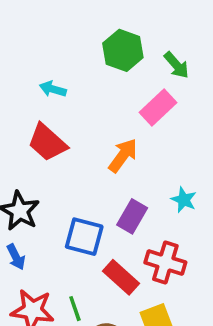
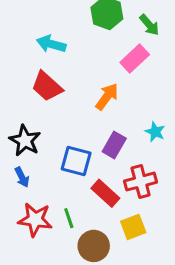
cyan arrow: (53, 89) -> (51, 44), size x1.4
red cross: (165, 262) -> (141, 182), turned -32

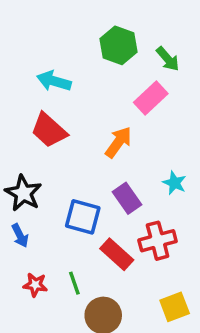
purple rectangle: (114, 145) -> (127, 198), turned -65
red star: (35, 220) -> (35, 285), size x0.6
yellow square: (133, 227) -> (175, 307), moved

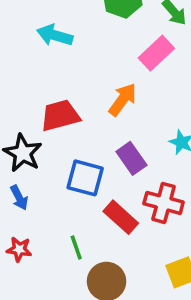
red trapezoid: (49, 130) -> (60, 116), moved, turned 123
red cross: (158, 241) -> (164, 203), turned 30
red star: (35, 285) -> (19, 249), moved

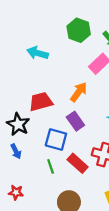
purple rectangle: (131, 158) -> (75, 121), moved
green line: (76, 247) -> (51, 166), moved
red star: (19, 249) -> (16, 192), moved

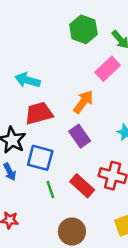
cyan arrow: (38, 53) -> (27, 80), moved
blue square: (56, 139) -> (40, 158), moved

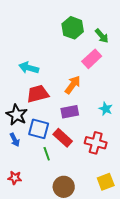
purple rectangle: (80, 136) -> (70, 112), turned -66
red rectangle: (82, 186) -> (63, 138), moved

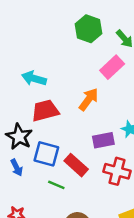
purple rectangle: (70, 112) -> (103, 140), moved
green line: (47, 154) -> (56, 185), turned -48

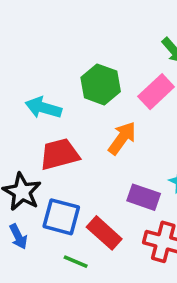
green hexagon: (89, 29) -> (101, 84), moved
purple rectangle: (103, 140) -> (144, 197), turned 30

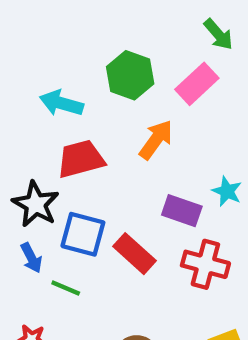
green line: (76, 262) -> (66, 288), moved

